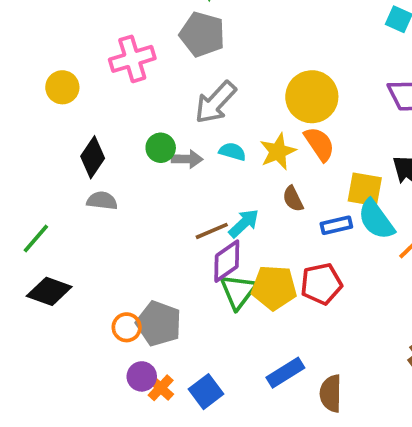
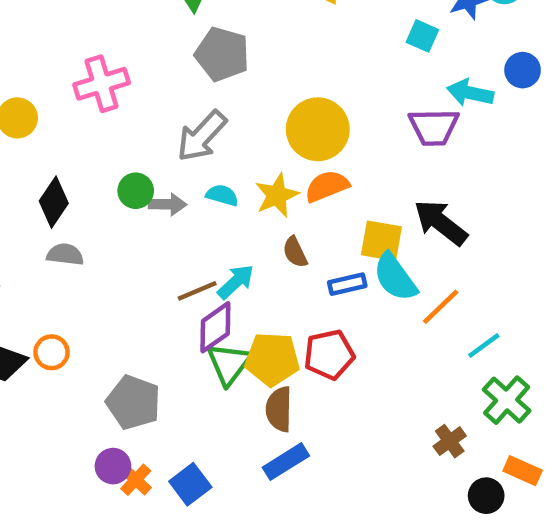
gray pentagon: (202, 34) -> (222, 54), moved
orange semicircle: (319, 144) -> (327, 186), turned -78
orange circle: (127, 327) -> (51, 352), moved
brown semicircle: (331, 393) -> (279, 409), moved

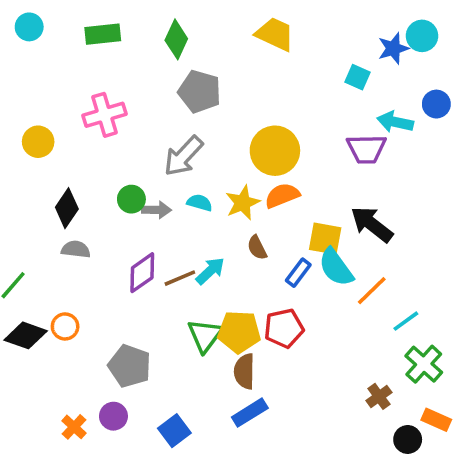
blue rectangle: (347, 284) -> (298, 273), turned -40
purple diamond: (215, 327) -> (142, 273), moved
orange cross: (136, 480) -> (74, 427), moved

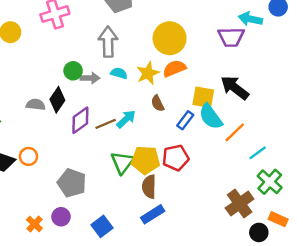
gray arrow: (183, 156) -> (108, 42), turned 136
black diamond: (67, 208) -> (57, 100), moved
brown cross: (379, 396) -> (240, 203), size x1.6

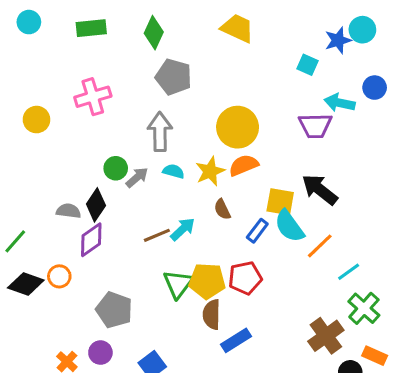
gray arrow: (90, 78) -> (137, 177), turned -42
purple diamond: (80, 120) -> (91, 240), moved
blue rectangle: (153, 214) -> (236, 340), moved

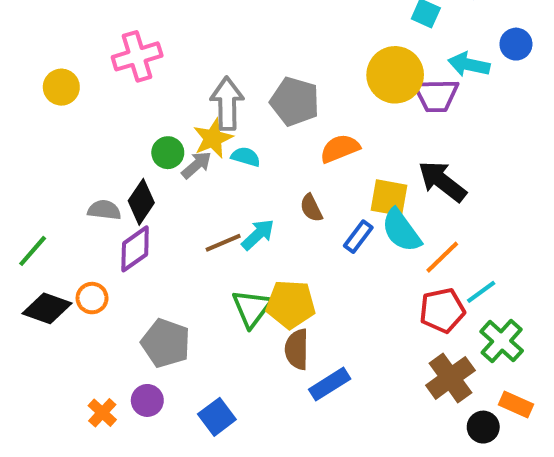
gray pentagon: (174, 77) -> (295, 101), moved
yellow circle: (238, 127) -> (395, 75), moved
yellow star: (210, 171) -> (213, 138), moved
red pentagon: (245, 278) -> (442, 310), moved

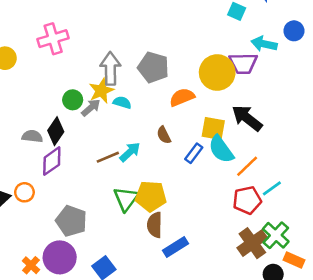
yellow circle: (395, 75) -> (217, 73), moved
green cross: (502, 341) -> (276, 235), moved
purple circle: (147, 400) -> (60, 257), size x1.6

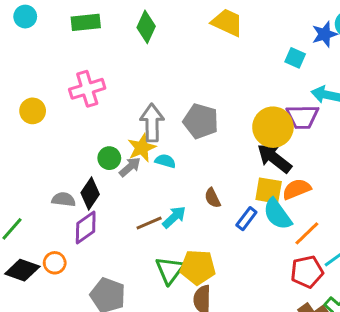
orange semicircle: (182, 97) -> (297, 189), moved
black arrow: (247, 118) -> (274, 158), moved

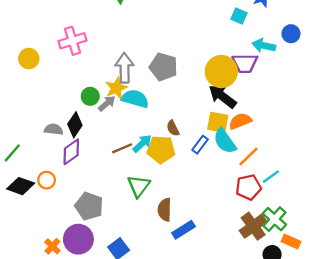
cyan semicircle: (165, 161) -> (135, 99), size x1.6
yellow pentagon: (198, 267) -> (161, 149), moved

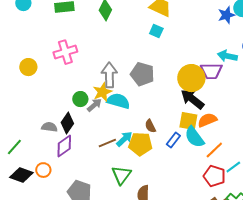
cyan square: (239, 16) -> (156, 31), moved
red pentagon: (248, 187) -> (214, 176), turned 30

